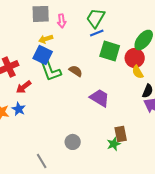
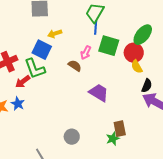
pink arrow: (62, 21) -> (86, 53), moved, turned 32
blue line: (97, 33) -> (96, 28), turned -64
yellow arrow: (46, 39) -> (55, 34), moved
green L-shape: (51, 71) -> (35, 69), moved

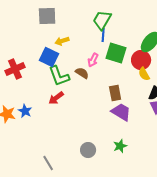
green L-shape: (35, 69) -> (59, 76), moved
red arrow: (23, 82) -> (56, 98), moved
purple trapezoid: (99, 93) -> (121, 112), moved
brown rectangle: (120, 129) -> (115, 93), moved
gray circle: (72, 137) -> (88, 150), moved

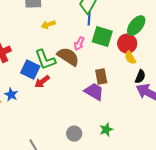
blue square: (49, 57) -> (30, 70), moved
brown semicircle: (82, 73) -> (68, 57), size x1.6
purple trapezoid: (121, 112) -> (94, 92), moved

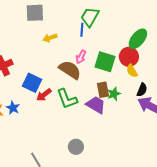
blue line: (89, 19) -> (82, 30), moved
green square: (102, 37) -> (105, 62), moved
green L-shape: (45, 60) -> (67, 99), moved
green star: (106, 130) -> (114, 94), moved

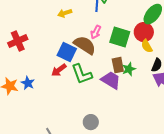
blue square: (32, 83) -> (67, 52), moved

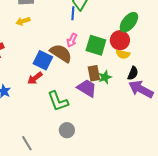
yellow arrow: (65, 13) -> (23, 21), moved
yellow semicircle: (147, 46) -> (123, 54), turned -48
green L-shape: (82, 74) -> (58, 101), moved

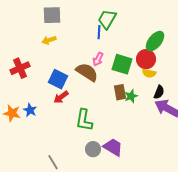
blue square: (43, 60) -> (58, 79), moved
purple trapezoid: (87, 88) -> (113, 147), moved
green L-shape: (58, 101) -> (84, 120), turned 30

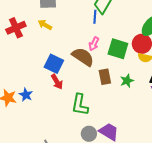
yellow arrow: (49, 40) -> (45, 25), turned 48
red cross: (20, 68) -> (16, 28), moved
brown rectangle: (120, 92) -> (105, 77), moved
red arrow: (61, 97) -> (57, 82), turned -84

